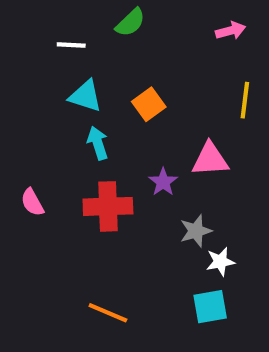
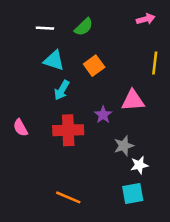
green semicircle: (130, 22) -> (84, 27), moved
cyan arrow: (98, 143) -> (62, 90), turned -132

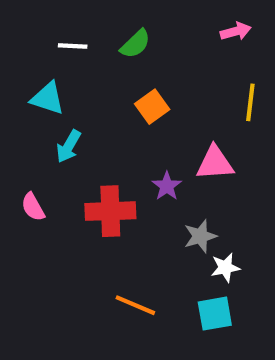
cyan triangle: (54, 60) -> (48, 98), moved
cyan arrow: (62, 90) -> (69, 146), moved
orange line: (68, 197) -> (135, 305), moved

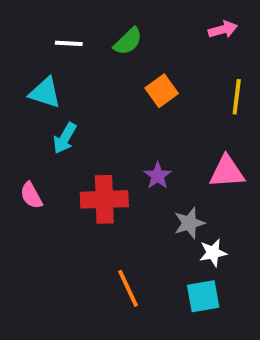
orange square: (152, 107) -> (162, 91), moved
pink triangle: (215, 163) -> (227, 172), moved
orange line: (135, 305) -> (128, 288), turned 42

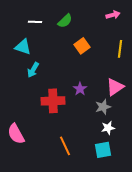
pink triangle: (227, 172) -> (115, 87), turned -30
pink semicircle: (31, 195) -> (16, 134), moved, size x1.5
gray star: (189, 223) -> (103, 107), moved

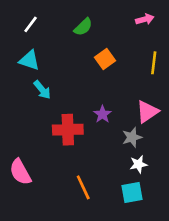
white line: (35, 22) -> (31, 24), moved, turned -56
cyan arrow: (33, 70) -> (42, 90), turned -70

